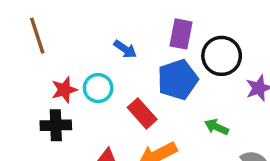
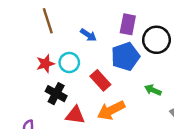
brown line: (37, 36) -> (48, 21), moved
black cross: (56, 125) -> (56, 94), moved, turned 30

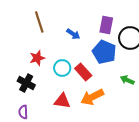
blue pentagon: (125, 57) -> (104, 52), turned -30
cyan circle: (69, 63) -> (62, 68), moved
black cross: (56, 94) -> (26, 83), moved

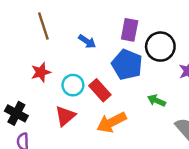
black cross: (26, 83) -> (16, 113), moved
red triangle: (62, 101) -> (65, 116), moved, turned -48

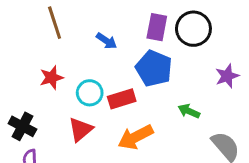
black circle: (160, 47) -> (193, 29), moved
red rectangle: (100, 90) -> (122, 99), turned -65

